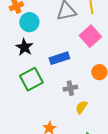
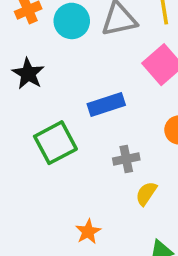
cyan circle: (29, 22) -> (72, 21), moved
black star: (24, 47) -> (28, 74), moved

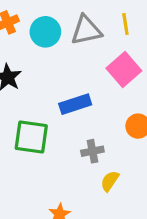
green square: (55, 143) -> (31, 137), turned 36

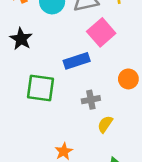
pink square: (124, 70) -> (101, 32), moved

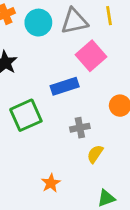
green square: (40, 88) -> (26, 115), turned -32

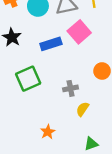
blue rectangle: (65, 86) -> (51, 44), moved

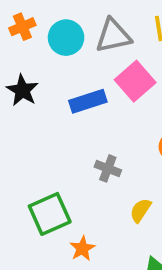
green square: (28, 79) -> (50, 214), moved
gray cross: (71, 88) -> (108, 168), moved, turned 32

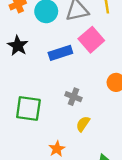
yellow semicircle: (141, 210) -> (83, 124), moved
green square: (50, 214) -> (28, 108), moved, turned 32

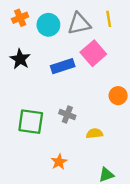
gray cross: (73, 97) -> (67, 115), moved
yellow semicircle: (83, 124) -> (94, 133), moved, turned 49

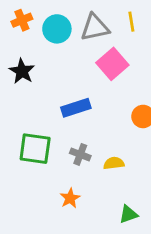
blue rectangle: (63, 66) -> (76, 108), moved
gray cross: (67, 115) -> (80, 154), moved

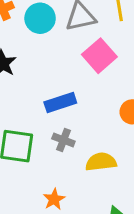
gray cross: (80, 154) -> (63, 140), moved
yellow semicircle: (114, 163) -> (101, 162), size x1.4

